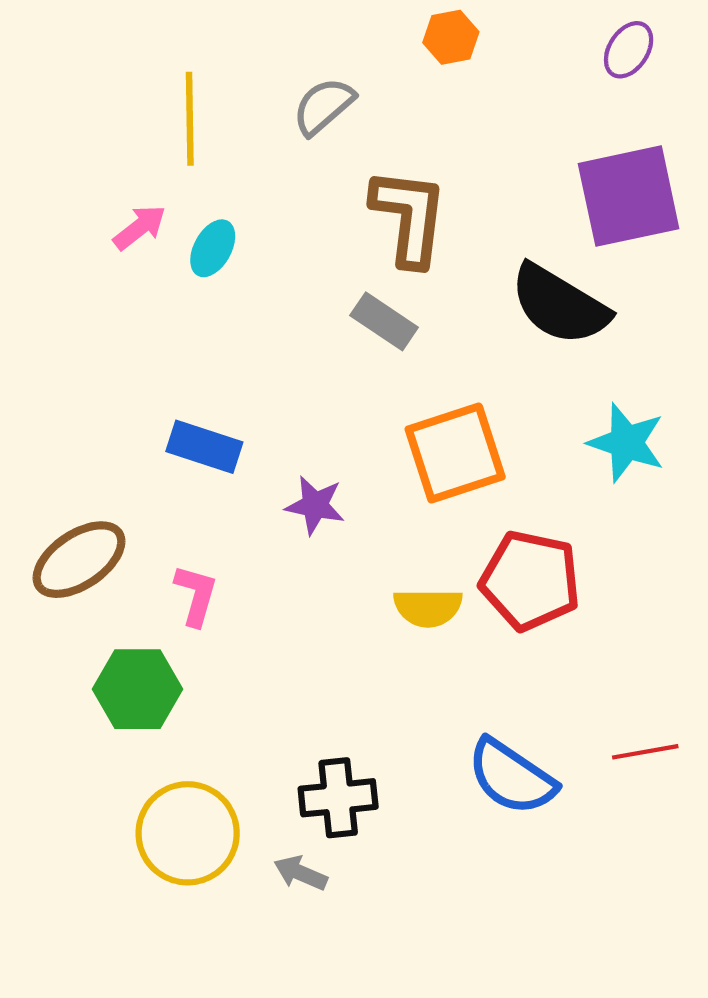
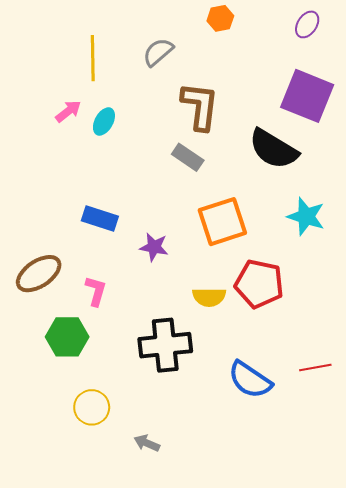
purple square: (629, 196) -> (307, 96), turned 34
black cross: (338, 798) -> (165, 345), moved, size x1.4
yellow circle: (188, 833) -> (92, 407), size x0.7
gray arrow: (300, 873) -> (147, 443), moved

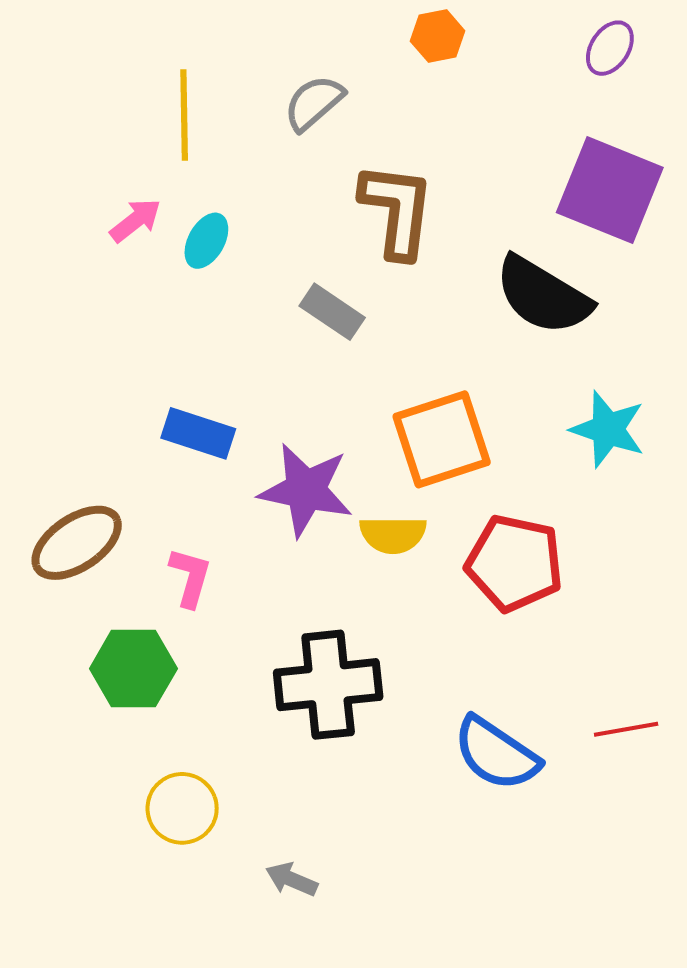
gray rectangle: (188, 157) -> (332, 312), moved
purple star: (154, 247) -> (306, 490), size x1.6
yellow semicircle: (209, 297) -> (393, 535), moved

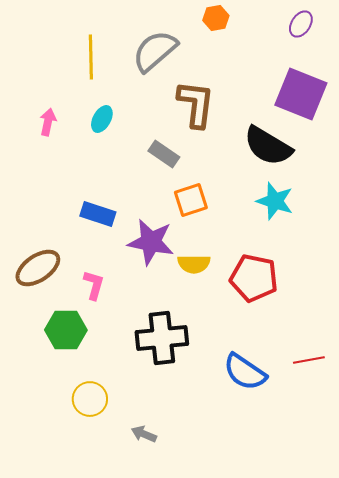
gray semicircle: (314, 103) -> (155, 51), size x1.5
pink arrow: (135, 220) -> (48, 122), moved, turned -40
cyan star: (608, 429) -> (275, 201), moved
orange square: (442, 439) -> (191, 200), moved, size x0.7

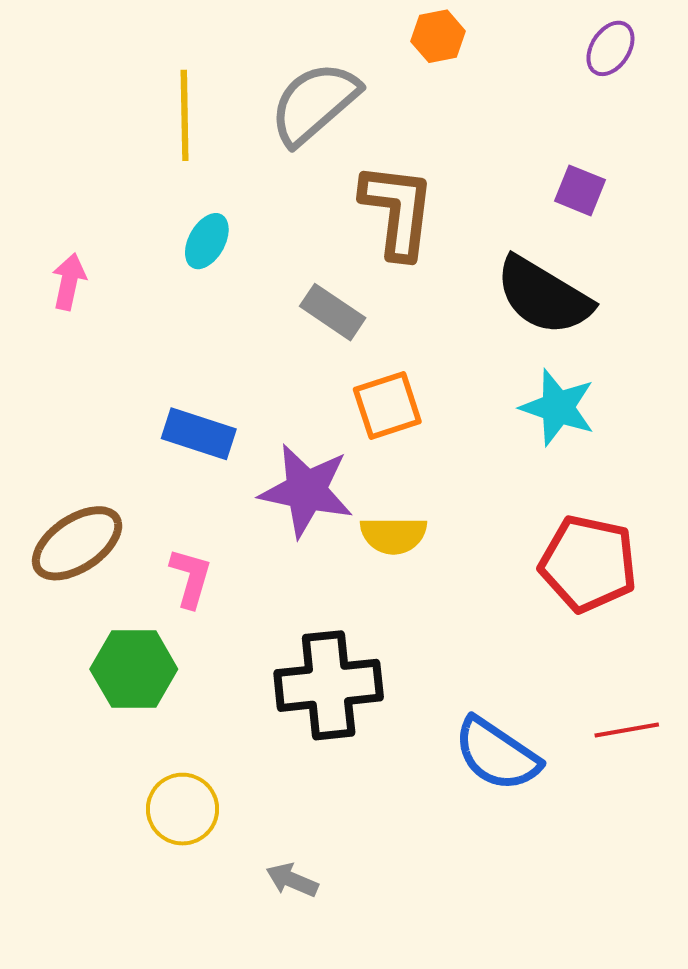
purple square: (301, 94) -> (580, 190), moved, size x0.5
pink arrow: (48, 122) -> (69, 282), moved
red pentagon: (254, 278) -> (588, 564), moved

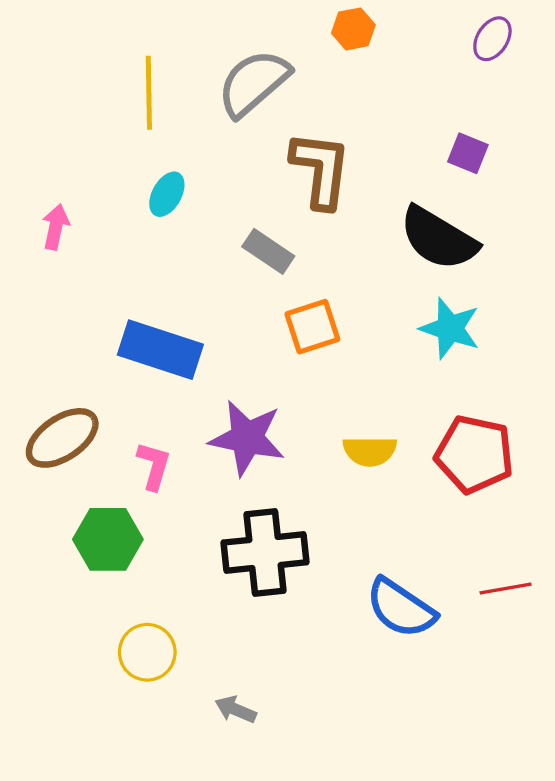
blue rectangle: (199, 434) -> (160, 350), size x1.4
purple star: (306, 491) -> (247, 438), moved
yellow semicircle: (393, 535) -> (370, 451), moved

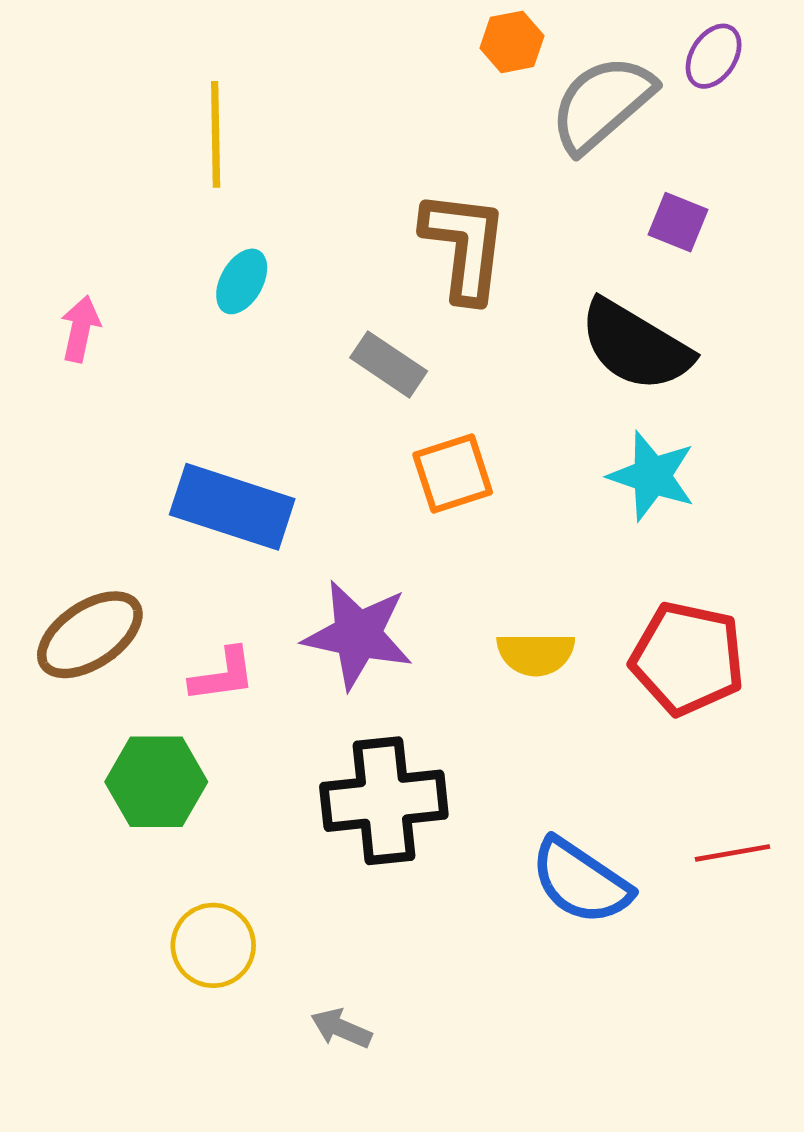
gray semicircle: (254, 83) -> (602, 104), moved
pink L-shape: (154, 466) -> (223, 675), turned 66

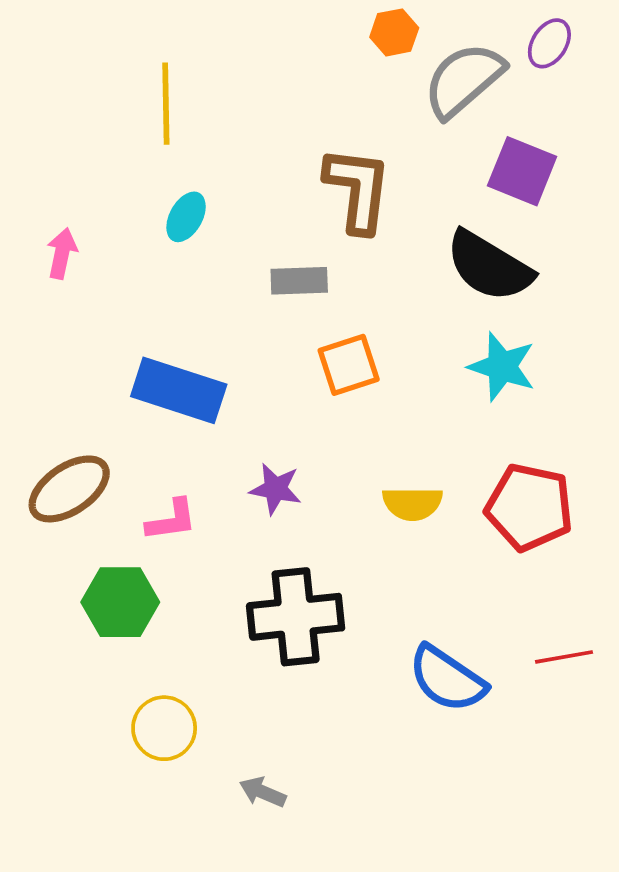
purple square: (678, 222) -> (522, 171), size x1.5
gray rectangle: (389, 364) -> (299, 281), turned -36
purple star: (358, 635) -> (275, 489), size x0.6

